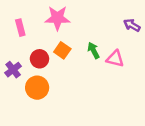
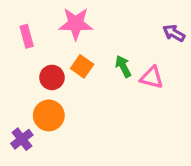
purple cross: (13, 70) -> (22, 139), moved

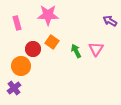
green arrow: (123, 66) -> (76, 51), moved
pink triangle: (152, 77) -> (96, 49), turned 49
orange circle: (49, 115) -> (21, 66), moved

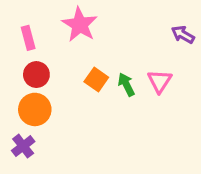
pink star: (48, 15) -> (80, 25), turned 30
orange square: (52, 42) -> (96, 80), moved
red circle: (33, 49) -> (36, 75), moved

